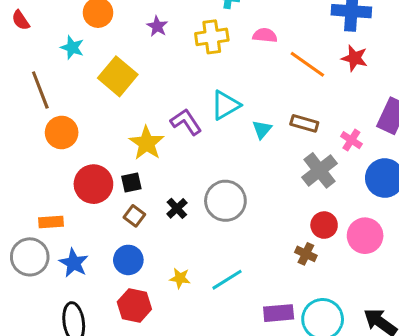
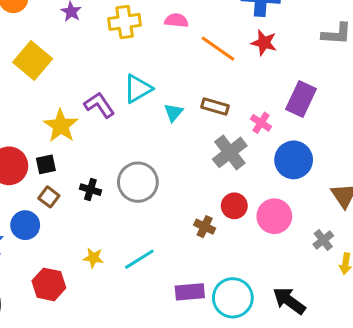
black cross: (177, 208) -> (90, 190), turned -30
brown cross: (306, 254) -> (205, 227), moved
blue circle: (128, 260) -> (25, 225), moved

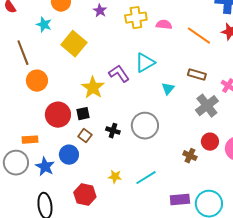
pink semicircle: (176, 20) -> (164, 25), moved
cyan triangle: (173, 112) -> (168, 89), moved

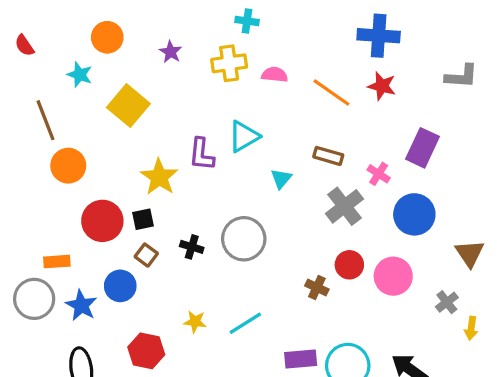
purple L-shape: (119, 74) -> (201, 154), turned -140

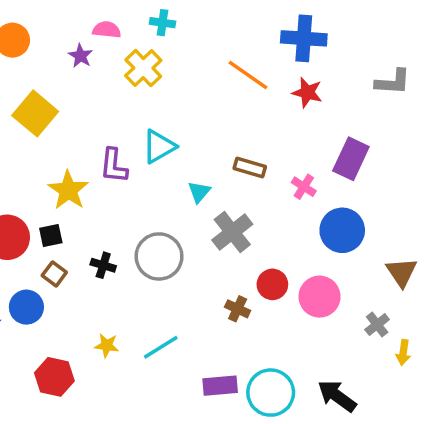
yellow cross: (229, 63) -> (143, 68), turned -36
pink semicircle: (275, 75) -> (107, 30), moved
orange line: (331, 93) -> (248, 75), moved
gray cross: (344, 206) -> (232, 232), moved

